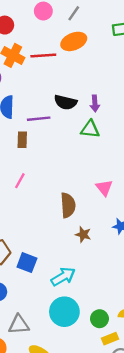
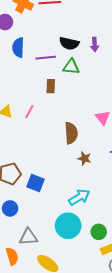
green triangle: (90, 129) -> (71, 67), moved
brown rectangle: (22, 140) -> (51, 86), moved
cyan arrow: (63, 277) -> (79, 197), moved

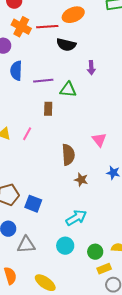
black semicircle: (69, 43) -> (66, 45), moved
cyan circle: (68, 226) -> (65, 246), size x0.7
gray triangle: (28, 237) -> (26, 245), moved

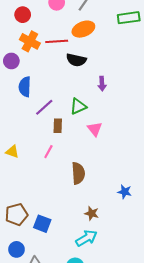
purple line: (43, 81) -> (44, 107), moved, turned -36
green triangle: (68, 90) -> (78, 106), turned -30
pink line: (27, 134) -> (48, 152), moved
pink triangle: (99, 140) -> (95, 129), moved
brown star: (81, 180) -> (92, 213), moved

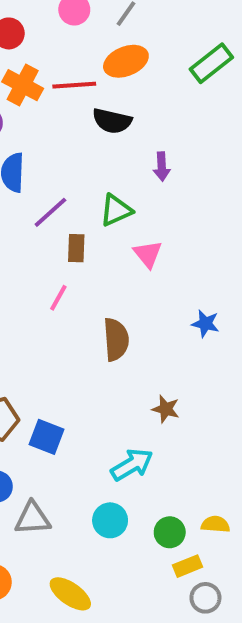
green rectangle: (129, 18) -> (211, 63), moved, turned -30
blue star: (125, 192) -> (205, 324), moved
brown star: (92, 213) -> (166, 409), moved

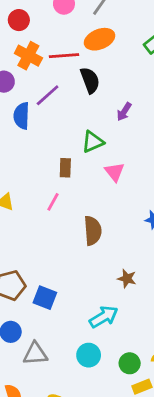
black semicircle: (112, 121) -> (90, 80), turned -124
purple arrow: (162, 167) -> (124, 112), turned 36
purple line: (50, 212) -> (48, 95), moved

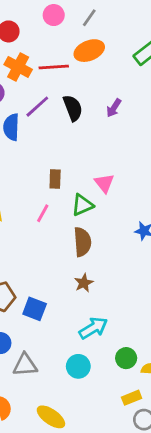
black semicircle: (90, 80) -> (73, 108), moved
purple arrow: (124, 112) -> (114, 108), moved
green triangle: (93, 142) -> (82, 205), moved
brown star: (127, 279) -> (84, 283), moved, turned 30
green circle: (130, 363) -> (126, 358), moved

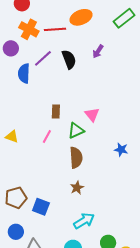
purple arrow: (114, 108) -> (98, 51), moved

